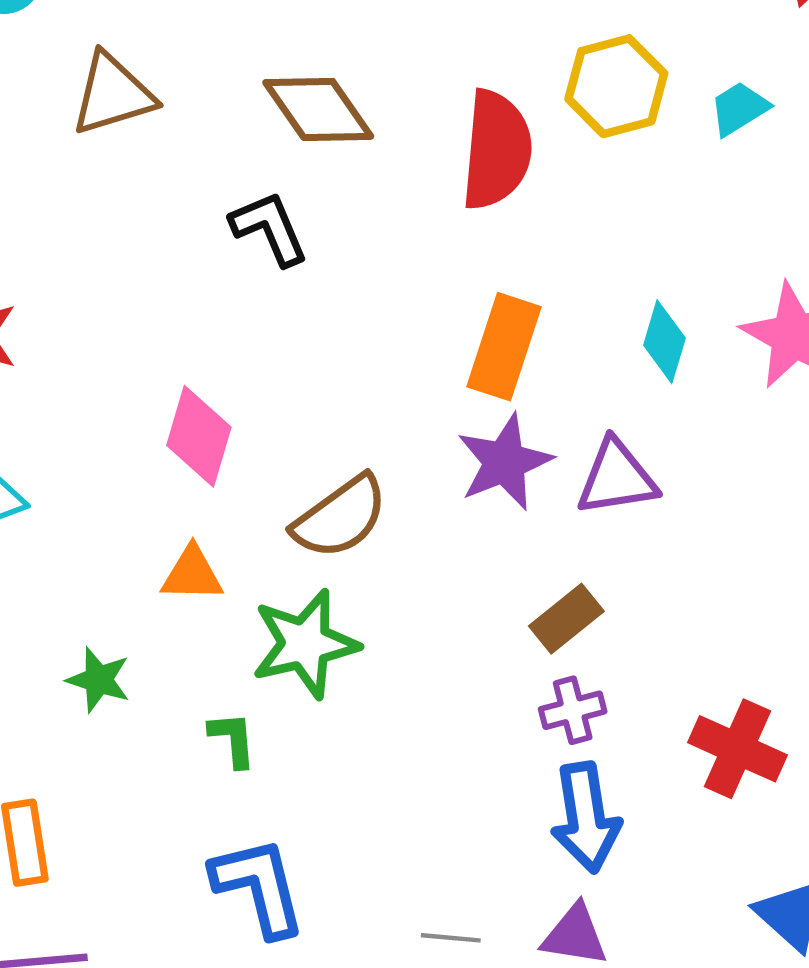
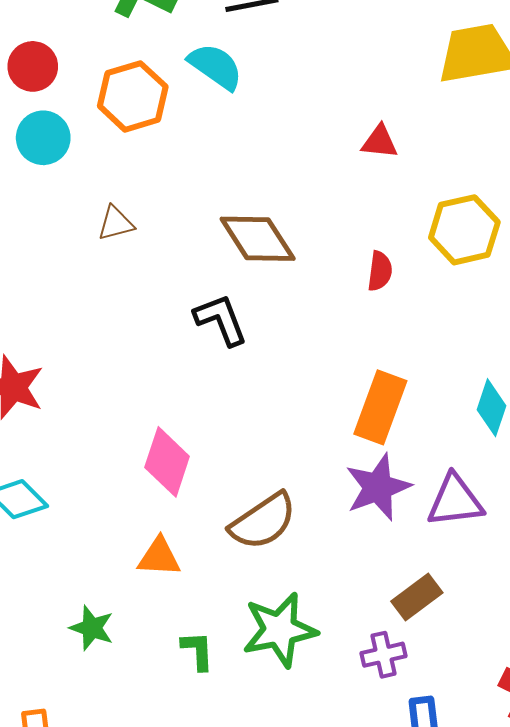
brown triangle: (113, 94) -> (116, 223), size x0.6
red semicircle: (496, 150) -> (380, 271), size x0.5
green star: (305, 644) -> (280, 630), moved
purple cross: (573, 710) -> (383, 655), moved
green L-shape: (233, 739) -> (198, 651), moved

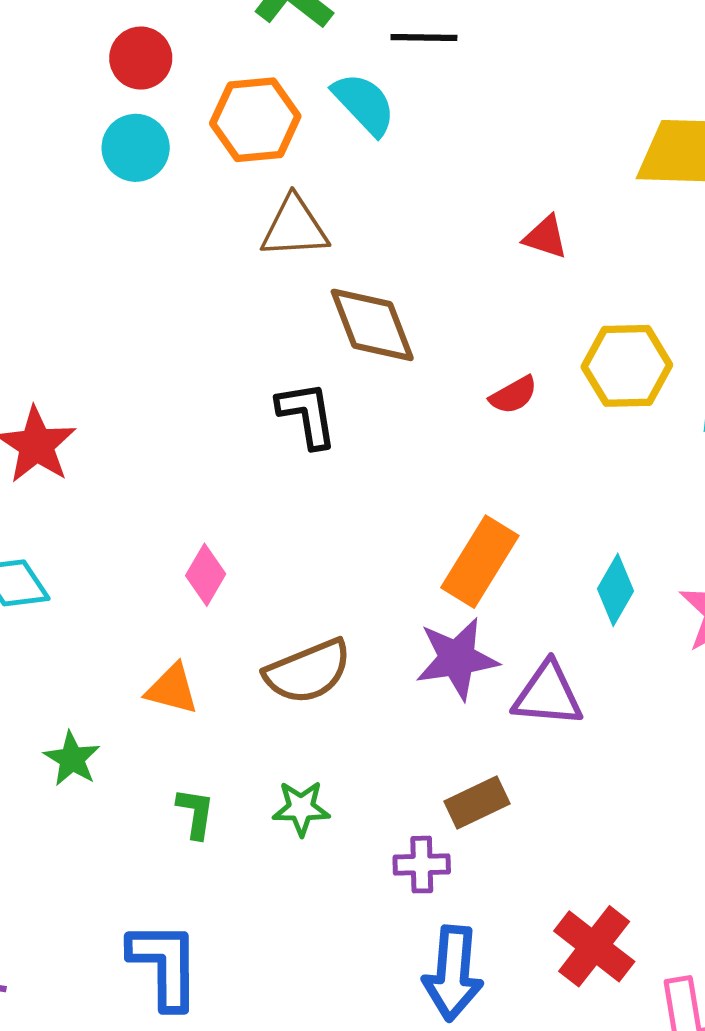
brown triangle: (116, 223) -> (294, 227), moved, size x1.5
red semicircle: (380, 271) -> (513, 395), turned 42
pink diamond: (167, 462) -> (206, 575), size x0.7
green star: (280, 630) -> (301, 808), size x0.6

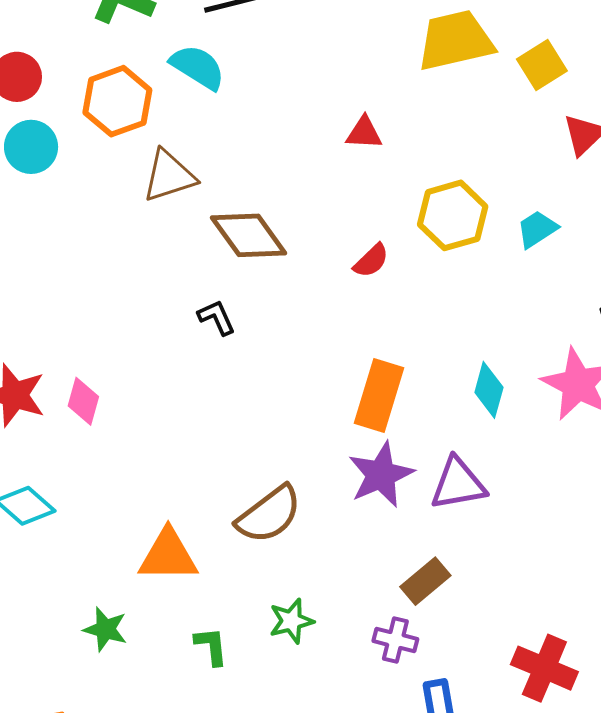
black L-shape: (307, 415) -> (217, 317), size x0.7
pink diamond: (206, 575) -> (83, 401), moved
orange triangle: (172, 689) -> (168, 555), size x1.4
purple cross: (422, 865) -> (395, 640), turned 30

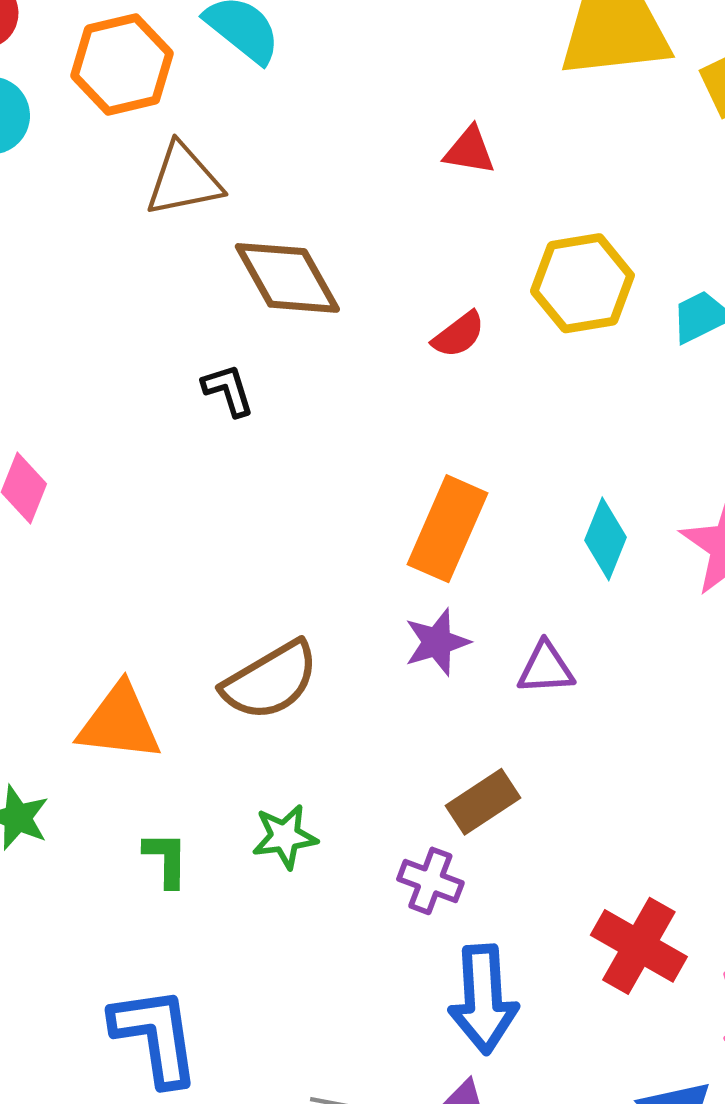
purple star: (381, 475) -> (437, 642), size x0.7
purple triangle: (458, 484) -> (546, 668), size x0.7

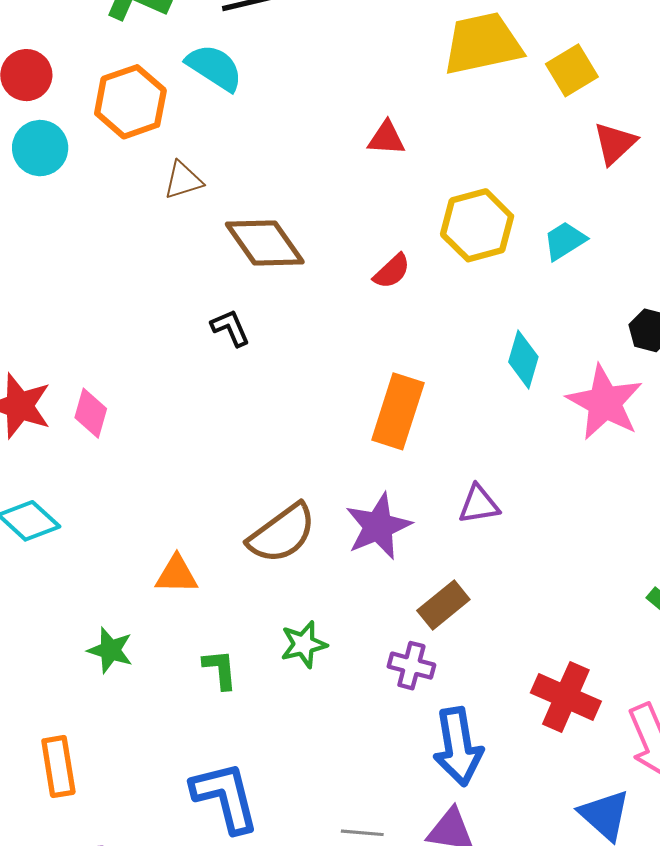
brown triangle: (184, 180) -> (183, 180), size x0.7
cyan diamond: (606, 539) -> (523, 359), moved
purple star: (437, 642) -> (378, 526), moved, size x1.4
orange triangle: (119, 723) -> (177, 575), size x0.7

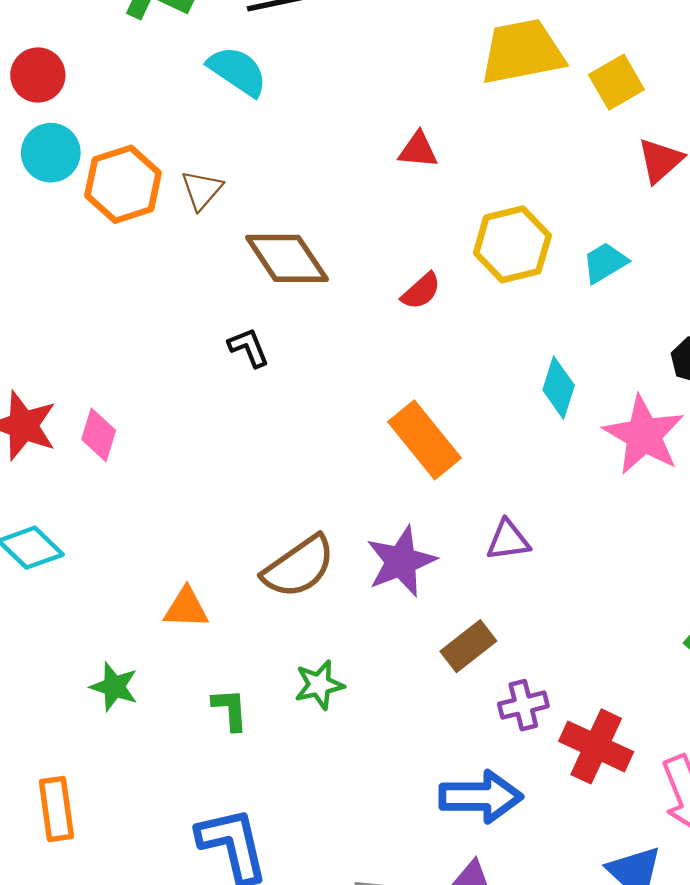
orange hexagon: (130, 102) -> (123, 184), moved
brown triangle: (183, 180) -> (202, 190), turned -33
orange rectangle: (398, 411) -> (424, 440), turned -58
purple cross: (411, 666) -> (523, 705), moved, turned -30
blue arrow: (458, 747) -> (481, 797), turned -82

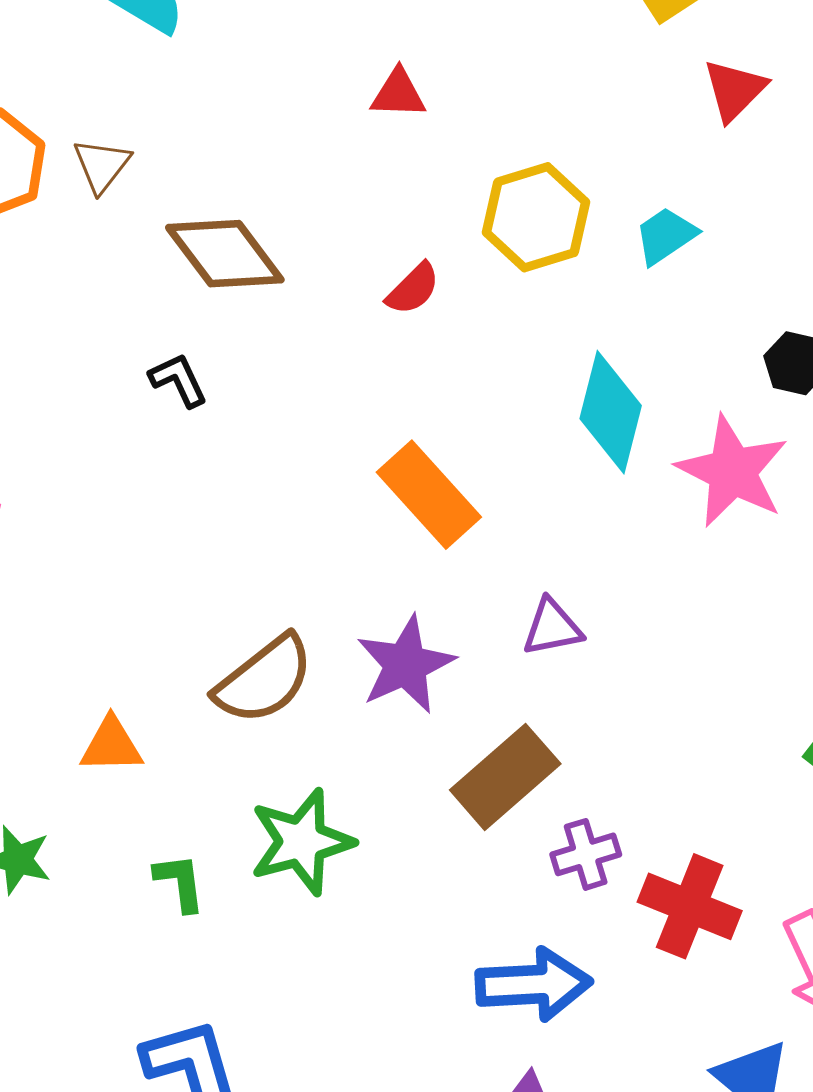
cyan diamond: (559, 388) -> (611, 412), size x1.4
brown rectangle: (468, 646) -> (505, 777), size x1.4
green star: (319, 685) -> (302, 842), size x1.5

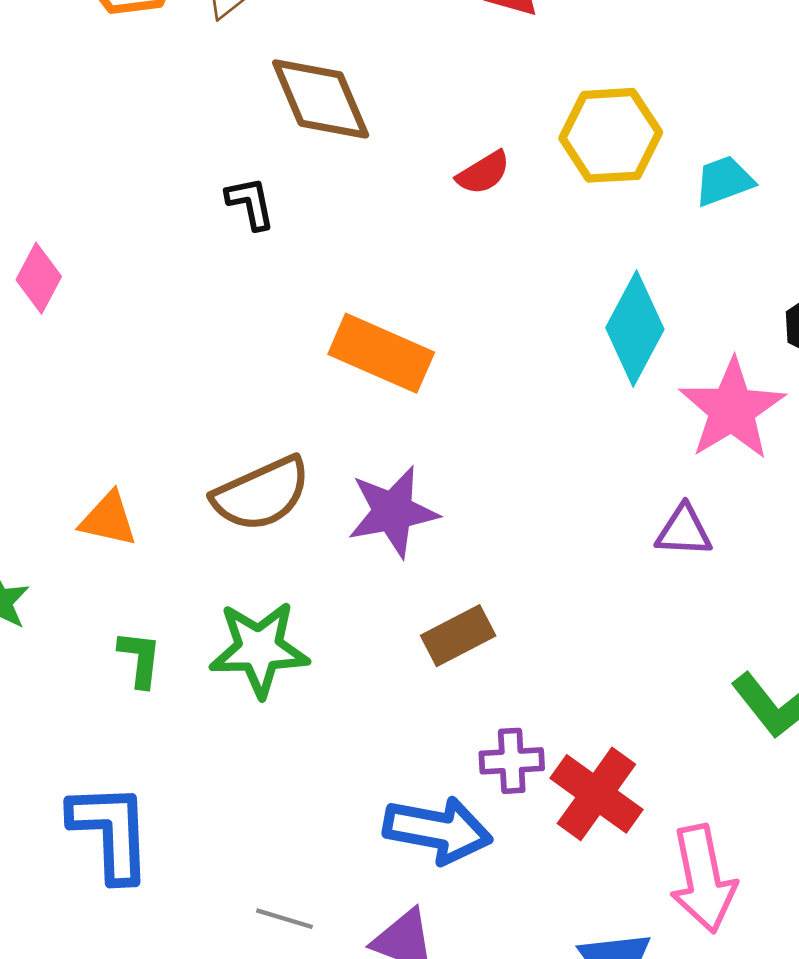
orange rectangle: (429, 495) -> (381, 353), moved, turned -38
purple triangle: (552, 627) -> (684, 531), moved
brown rectangle: (505, 777) -> (458, 636), size x0.7
purple cross: (586, 854) -> (512, 761), moved

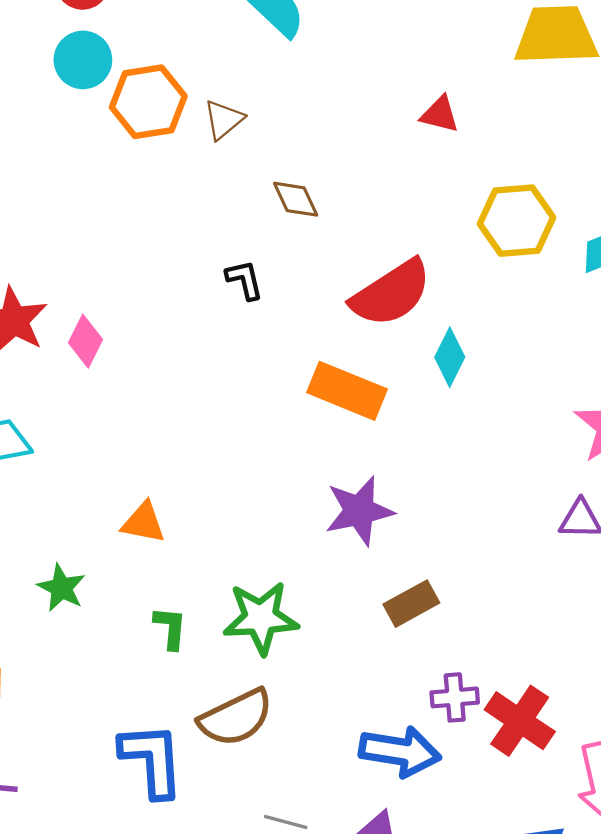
brown diamond: (321, 99) -> (296, 199), size x0.6
red semicircle: (483, 173) -> (391, 293), moved, size x2.0
cyan diamond: (635, 329) -> (450, 357), moved, size x0.7
brown semicircle: (261, 494) -> (236, 718), moved

